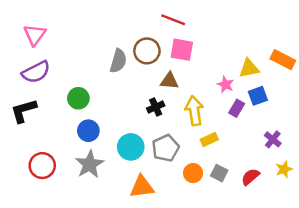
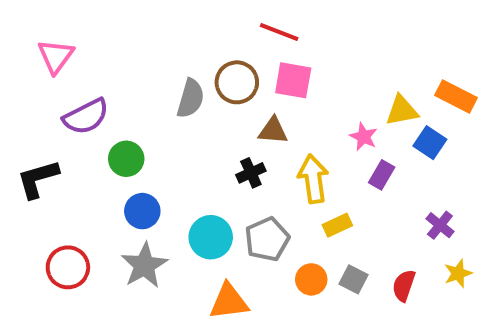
purple semicircle: (36, 72) -> (86, 117), moved
blue square: (258, 96) -> (430, 143), moved, turned -36
red semicircle: (250, 177) -> (404, 285), turned -30

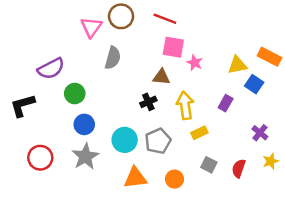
pink triangle: (56, 56) -> (91, 27), moved
brown circle: (237, 82) -> (121, 16), moved
pink star: (364, 137) -> (195, 63), moved
orange circle: (311, 279) -> (174, 179), moved

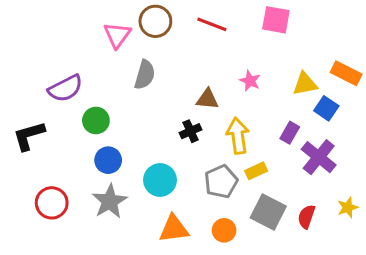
pink square: (173, 47) -> (276, 20), moved
purple cross: (260, 133) -> (319, 157), moved, size x1.6
gray pentagon: (158, 141) -> (221, 182), moved
gray square: (209, 165) -> (268, 212), size x1.6

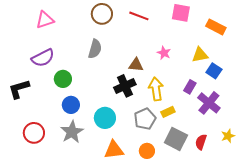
pink triangle: (117, 35) -> (45, 20), moved, turned 36
orange rectangle: (346, 73) -> (216, 27), moved
black cross: (191, 131) -> (125, 86), size x1.5

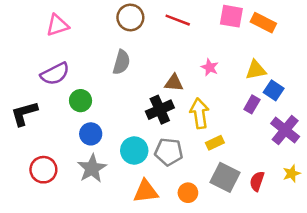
orange rectangle: (216, 27) -> (263, 23), moved
purple rectangle: (190, 87) -> (252, 104), moved
purple cross: (209, 103) -> (285, 130), moved
gray pentagon: (145, 119) -> (169, 152), moved, turned 30

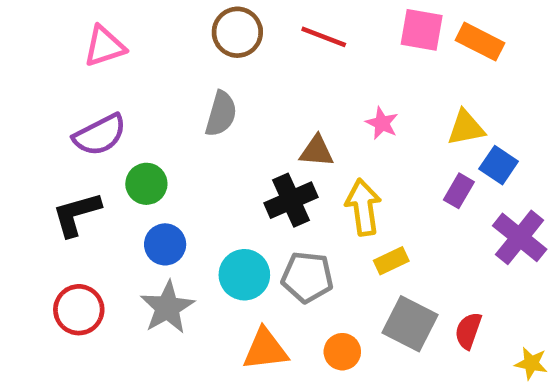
black L-shape: (24, 113) -> (76, 214), moved
yellow star: (292, 174) -> (531, 363), moved, turned 30

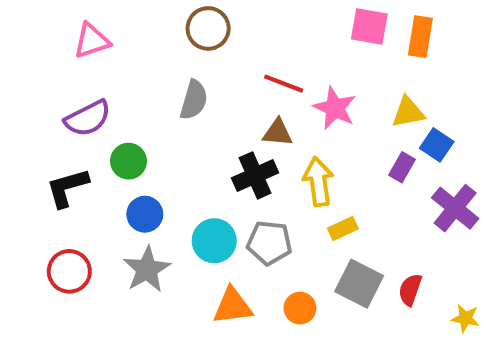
red line: (324, 37) -> (284, 84), moved
orange rectangle: (480, 42) -> (420, 37), turned 72
pink star: (382, 123) -> (335, 108), size x1.5

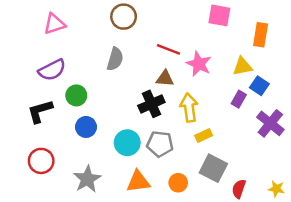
orange rectangle: (420, 37) -> (261, 35), moved
gray star: (147, 269) -> (87, 179), moved
red semicircle: (410, 290) -> (239, 189), moved

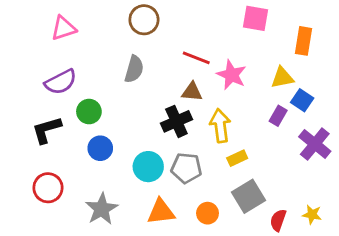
gray square: (213, 168) -> (248, 196), turned 32
yellow star: (276, 189) -> (312, 215), moved

